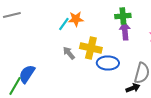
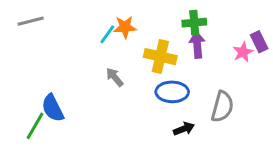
yellow cross: (91, 48) -> (160, 57), moved
blue semicircle: (27, 74) -> (53, 108), turned -60
black arrow: (133, 88) -> (184, 129), moved

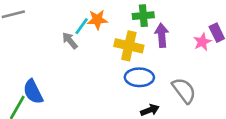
green cross: (194, 23) -> (143, 16), moved
gray arrow: (115, 77) -> (70, 41), moved
gray semicircle: (222, 107) -> (184, 90), turned -52

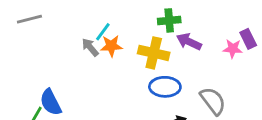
orange star: (97, 20) -> (111, 46), moved
purple arrow: (162, 35) -> (189, 42), turned -60
pink star: (202, 42) -> (233, 49), turned 30

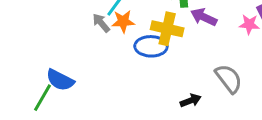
blue ellipse: (165, 87) -> (151, 46), moved
blue semicircle: (51, 102) -> (60, 80), turned -36

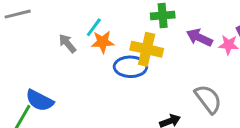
purple arrow: (204, 17) -> (199, 37), moved
gray arrow: (101, 23) -> (67, 43), moved

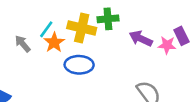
orange star: (103, 42) -> (54, 42), turned -30
yellow cross: (147, 49) -> (82, 28), moved

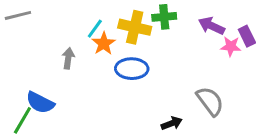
purple arrow: (141, 39) -> (212, 26), moved
gray arrow: (23, 44) -> (68, 58), moved, turned 48

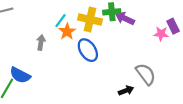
purple arrow: (212, 26) -> (125, 18), moved
blue ellipse: (132, 69) -> (88, 50), turned 55
black arrow: (172, 123) -> (126, 90), moved

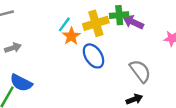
yellow cross: (90, 19) -> (96, 23), turned -30
gray arrow: (41, 42) -> (13, 48), moved, turned 64
gray semicircle: (146, 74) -> (140, 71), moved

